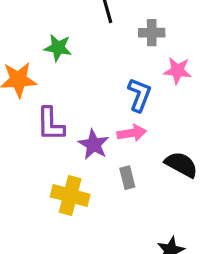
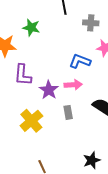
blue L-shape: (139, 95) -> (80, 61), turned -95
yellow cross: (70, 196) -> (31, 121), turned 30

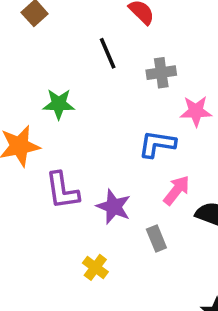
pink arrow: (73, 85) -> (177, 190), moved, turned -36
yellow cross: (31, 121) -> (95, 267), size x0.6

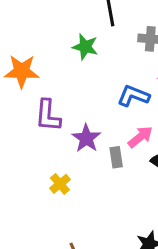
green star: (59, 104) -> (85, 47), moved
gray rectangle: (156, 239) -> (116, 157), moved

